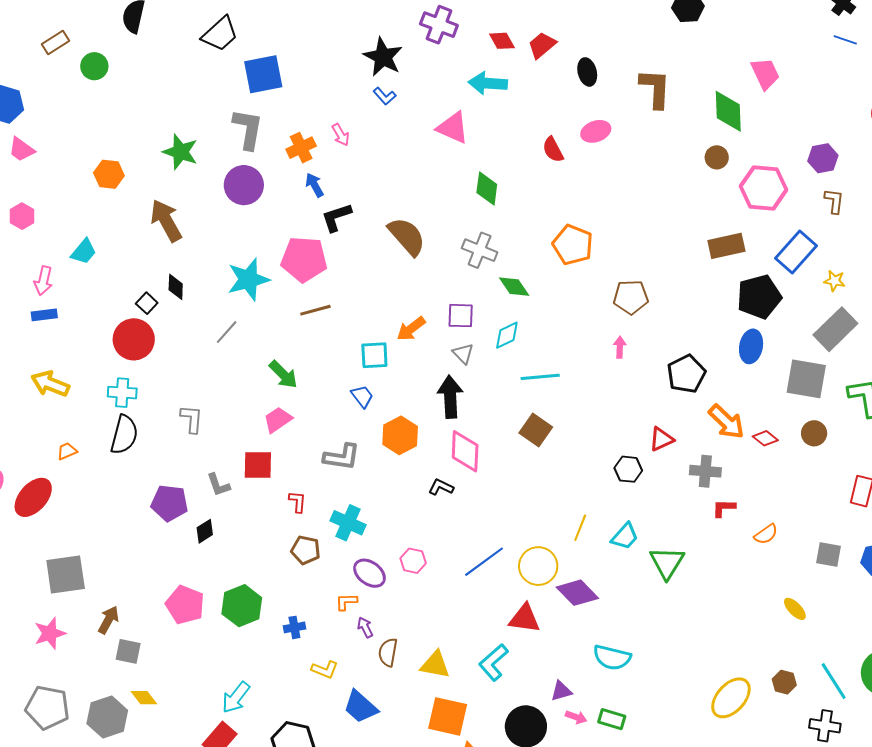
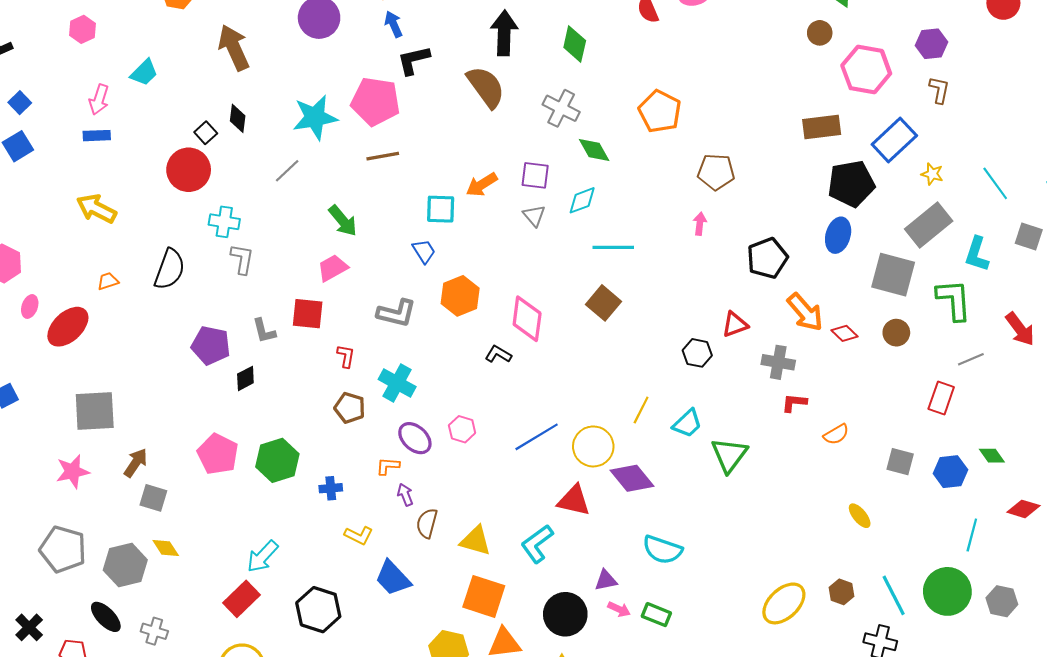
cyan cross: (122, 393) -> (224, 222), moved
black arrow: (450, 397) -> (504, 33), moved

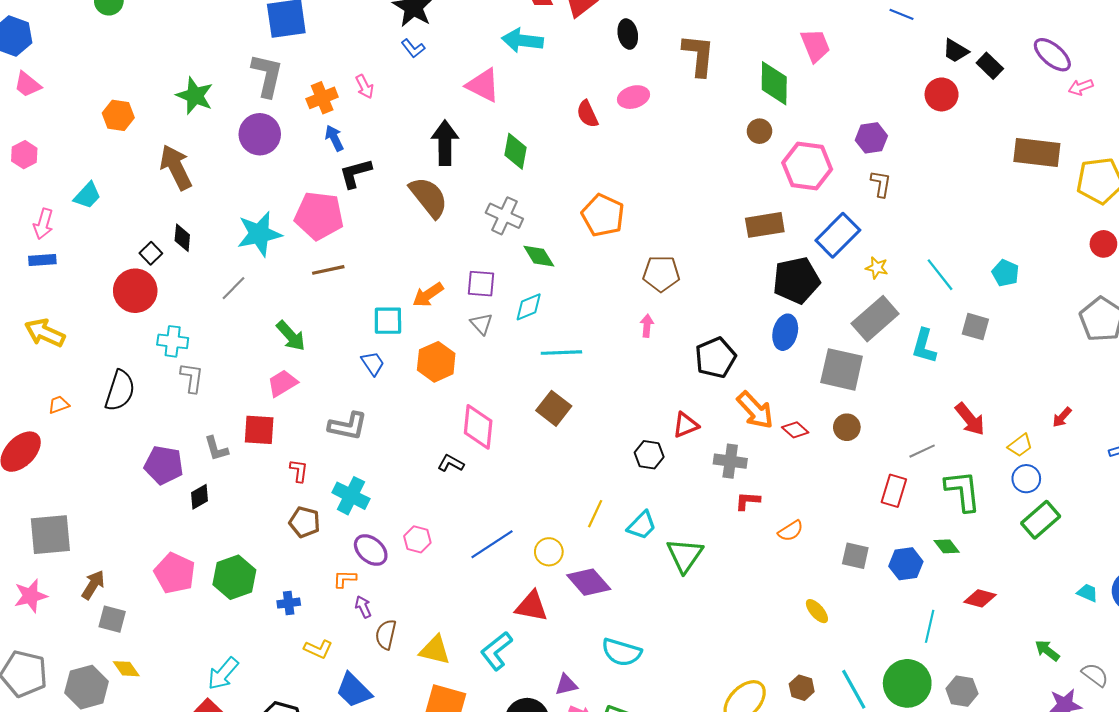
orange hexagon: (460, 296) -> (436, 362), moved
green L-shape: (954, 300) -> (963, 491), moved
yellow circle: (593, 446) -> (549, 552), size x0.7

